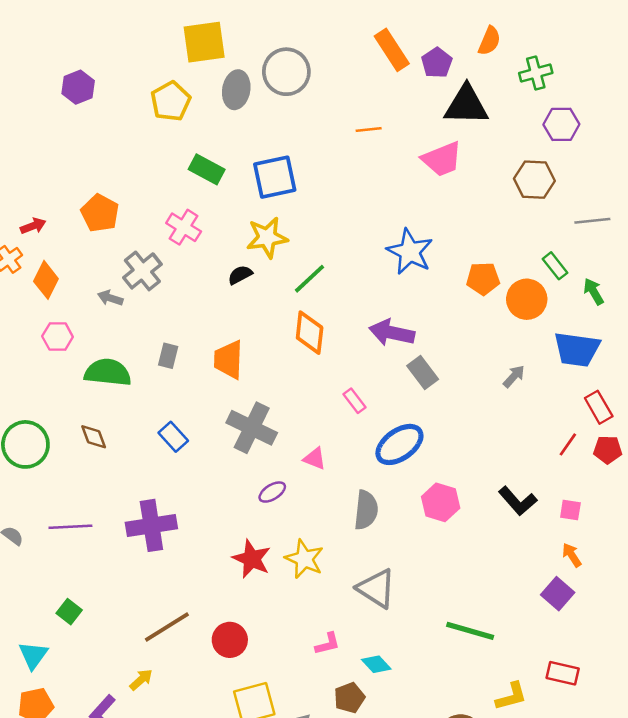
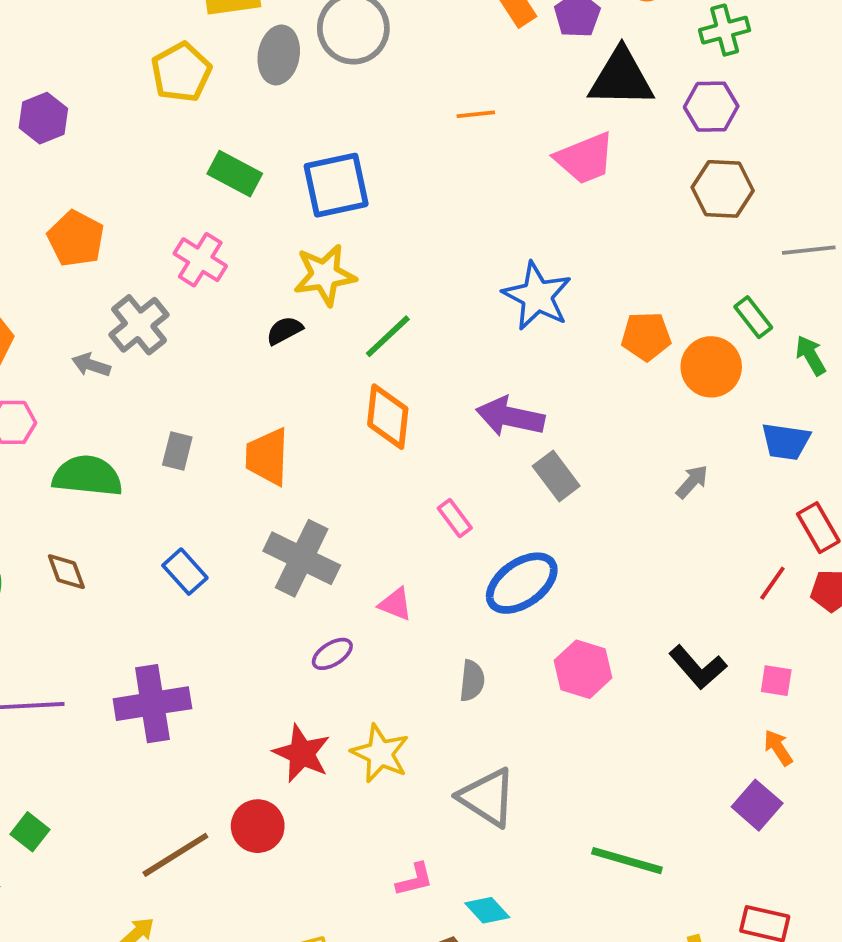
purple hexagon: (78, 87) -> (43, 118), moved
purple hexagon: (561, 124) -> (711, 107), moved
blue trapezoid: (577, 349) -> (786, 441), size x0.7
gray semicircle: (366, 510) -> (472, 681), size x0.7
red circle: (230, 640) -> (258, 826), moved

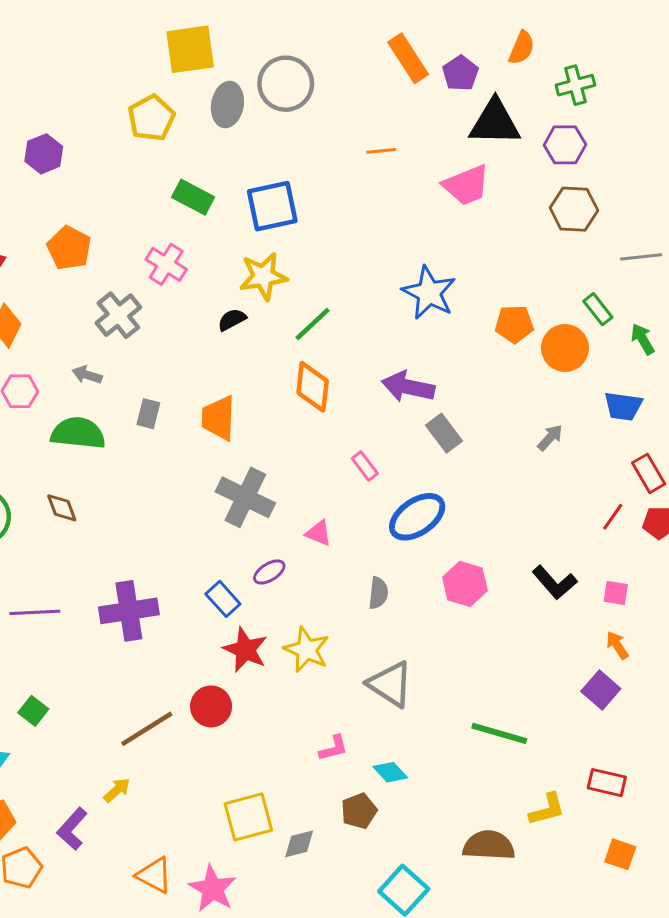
gray arrow: (91, 365) -> (87, 375), moved
blue rectangle: (185, 572) -> (223, 599), moved

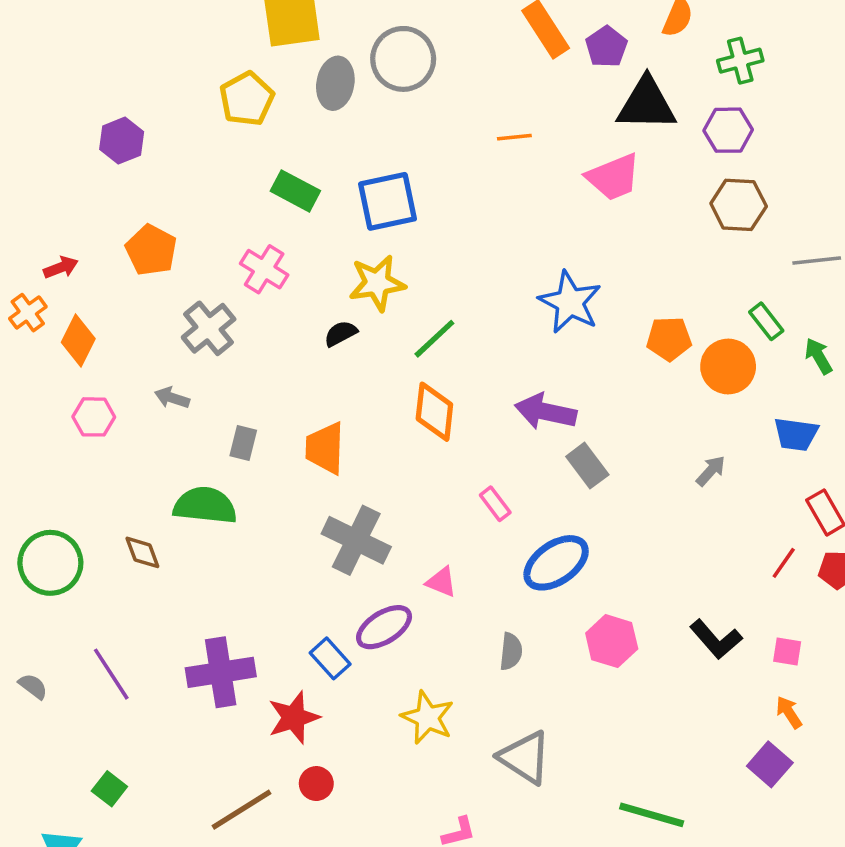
green semicircle: (78, 433) -> (205, 506), moved
purple ellipse: (269, 572) -> (384, 627), size x1.5
purple line: (35, 612) -> (111, 674), turned 60
red star: (245, 650) -> (294, 718), moved, turned 30
red circle: (211, 706) -> (316, 784), size x0.7

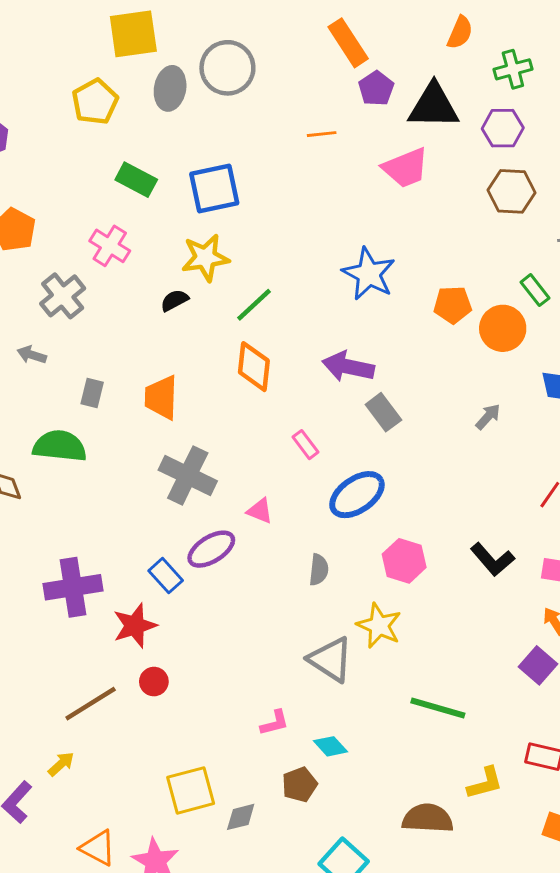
purple pentagon: (606, 47) -> (376, 88), moved
yellow star: (427, 718) -> (379, 626), moved

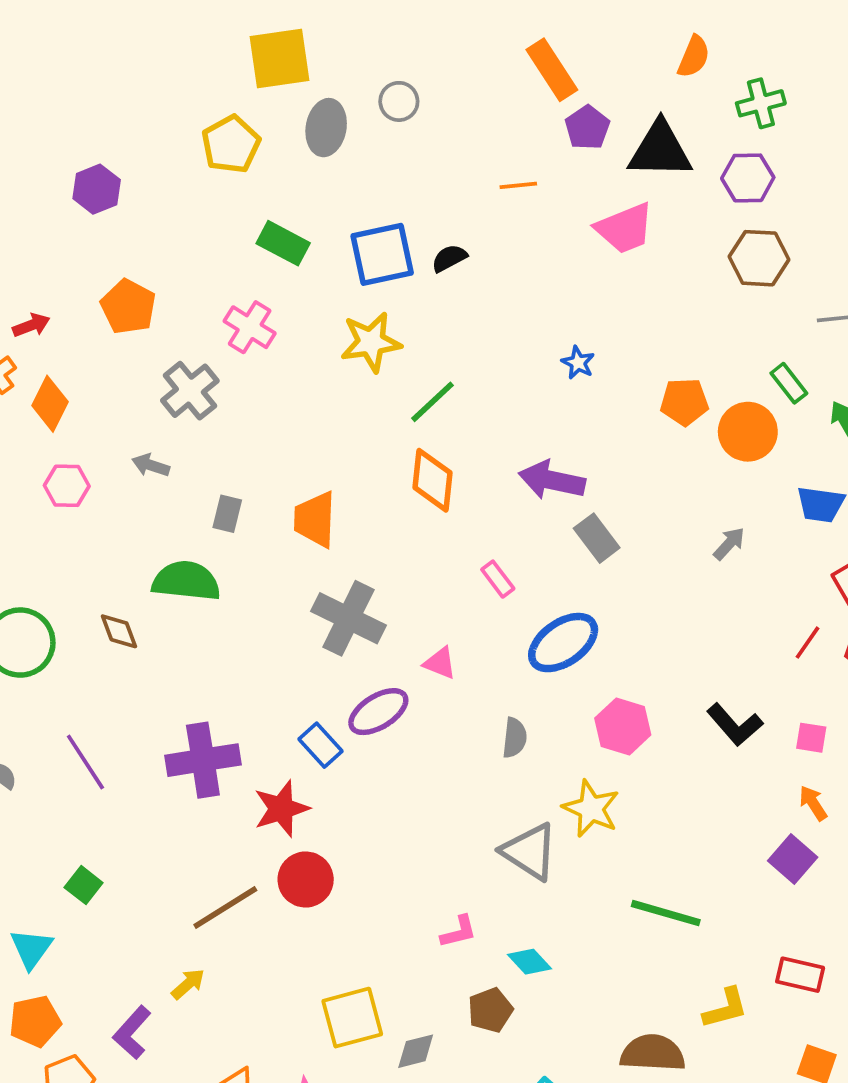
gray circle: (227, 68) -> (399, 101), size x0.6
blue star: (369, 274) -> (578, 363), size x0.5
black semicircle: (174, 300) -> (449, 258), moved
red circle: (154, 682) -> (306, 880), size x1.5

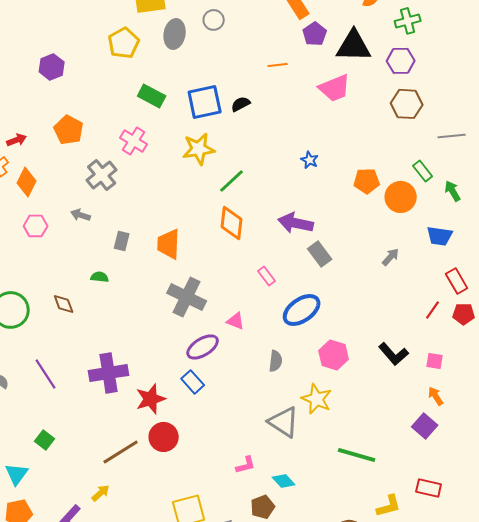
green semicircle: (186, 581) -> (100, 277), size x0.5
blue rectangle: (321, 745) -> (193, 382), moved

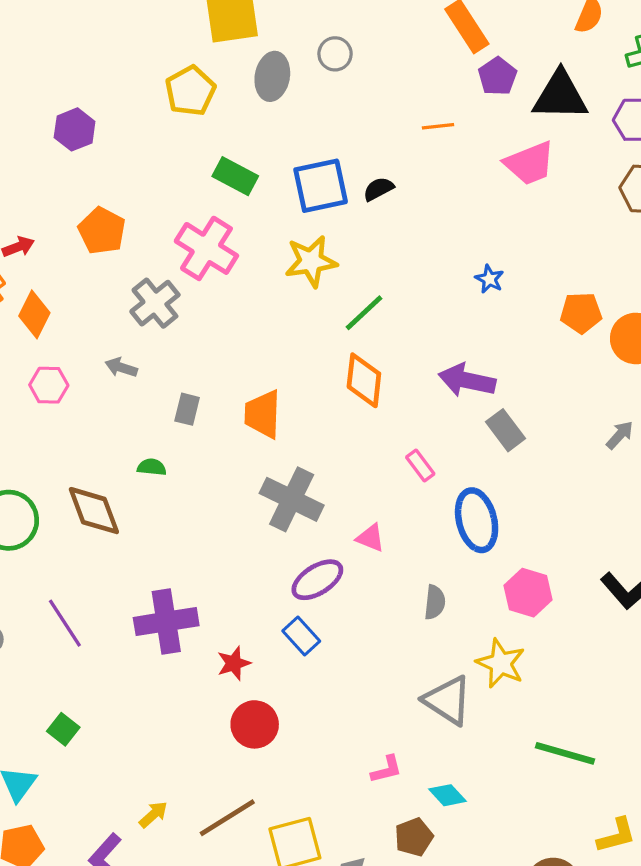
pink cross: (134, 141) -> (206, 248), size x1.4
brown diamond: (64, 304) -> (94, 511), size x1.6
blue ellipse: (302, 310) -> (477, 520), turned -69
red star: (151, 399) -> (234, 663), size x0.7
brown line: (121, 452) -> (227, 818), moved

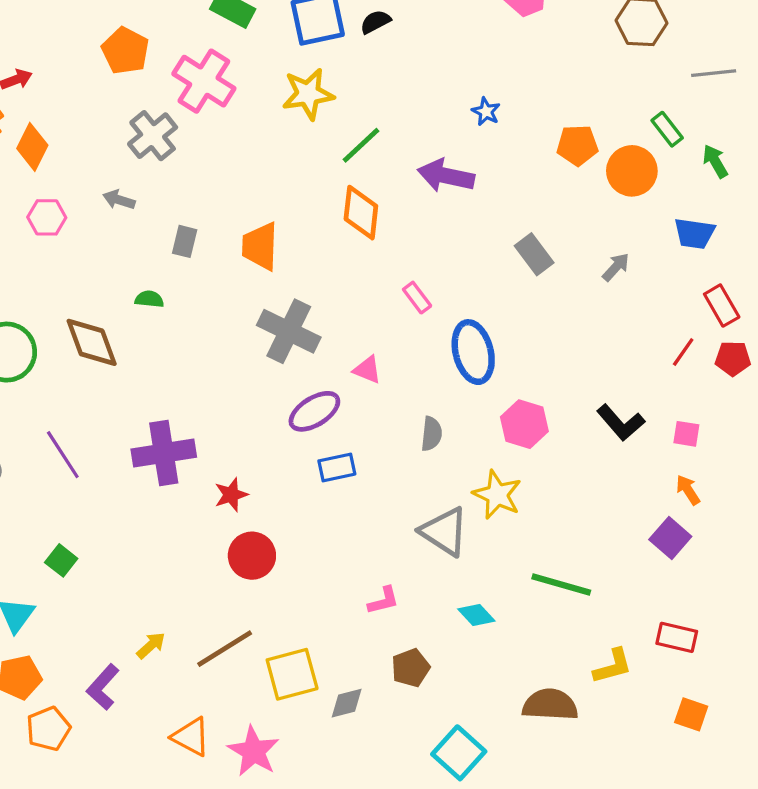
orange pentagon: (102, 231) -> (125, 51), moved
purple arrow: (467, 380) -> (446, 176), moved
gray rectangle: (505, 430) -> (534, 254), moved
blue rectangle: (301, 636) -> (337, 467), moved, turned -60
cyan diamond: (448, 795) -> (476, 615), moved

